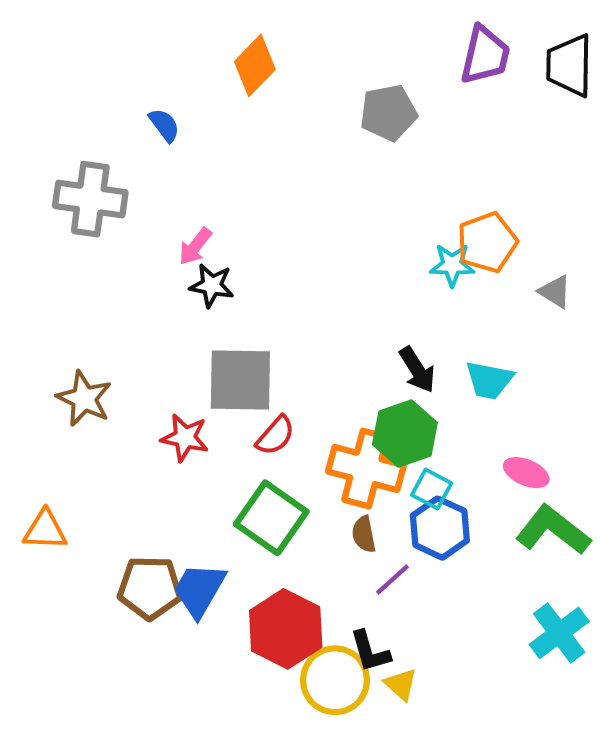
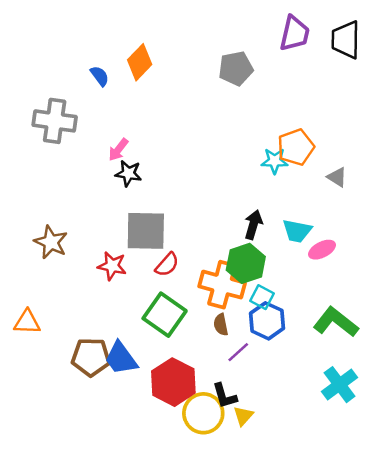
orange diamond: (255, 65) -> (140, 62), moved
black arrow: (417, 370) -> (253, 225), turned -132
pink ellipse: (526, 473) -> (322, 250), moved, turned -50
blue trapezoid: (199, 590) -> (121, 358), turned -66
yellow triangle: (401, 684) -> (243, 416), turned 30

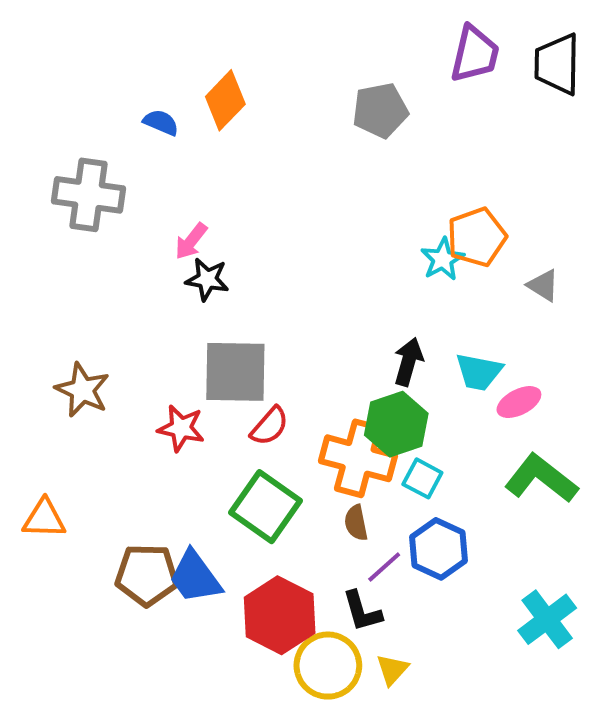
blue semicircle: (100, 76) -> (161, 122), turned -30
cyan star: (275, 161) -> (443, 259), turned -30
blue hexagon: (267, 321) -> (439, 549), moved
green L-shape: (336, 322) -> (541, 478), moved
black L-shape: (225, 396) -> (362, 611), moved

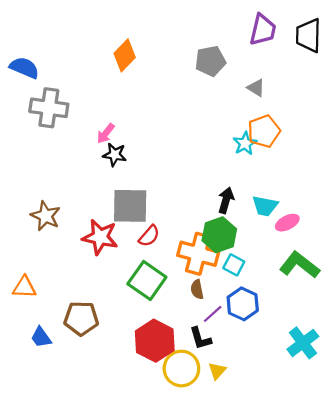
blue semicircle: (161, 122) -> (24, 68), moved, size x1.5
gray triangle: (543, 285) -> (256, 88), moved
red star: (181, 428) -> (100, 237), size x1.4
blue trapezoid: (195, 577) -> (41, 337), moved, size x0.7

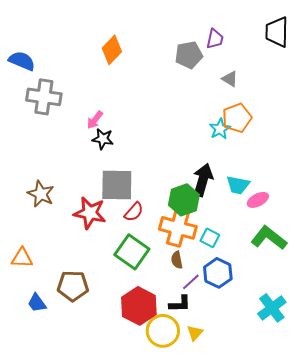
purple trapezoid: (263, 30) -> (215, 39), moved, size x0.7
black arrow: (226, 200) -> (203, 180), size x1.4
green hexagon: (219, 235) -> (184, 200), moved
black L-shape: (200, 338) -> (180, 304), turned -75

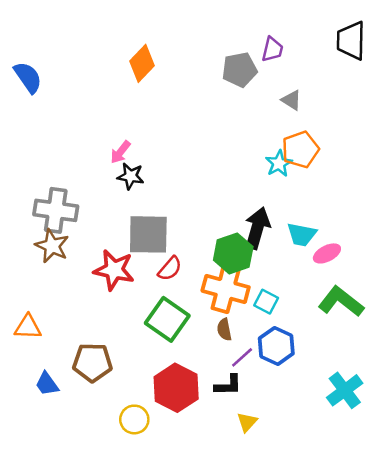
blue semicircle: (22, 61) -> (28, 77), turned 32
gray cross: (44, 97) -> (56, 210), moved
yellow circle: (163, 331) -> (134, 419), moved, size x0.7

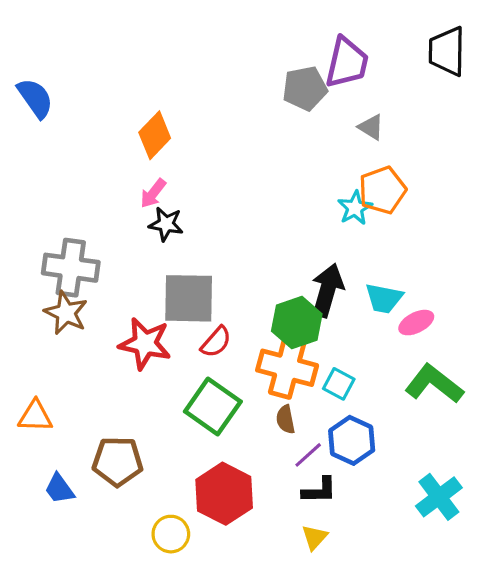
purple trapezoid: (272, 49) -> (347, 63), size x1.6
orange diamond: (142, 63) -> (155, 135), moved
black L-shape: (228, 385) -> (319, 490), moved

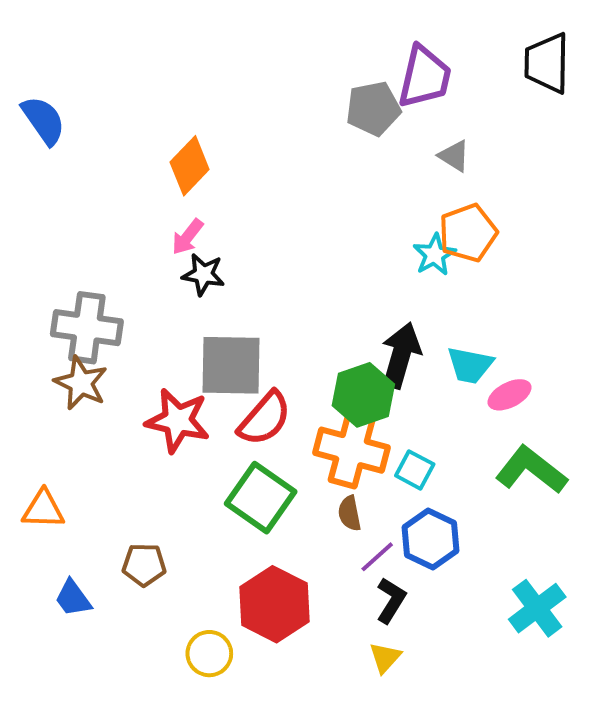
red semicircle: (216, 342) -> (265, 419), size x1.4
brown pentagon: (118, 461) -> (144, 565), size x0.7
black L-shape: (319, 490) -> (391, 600), turned -57

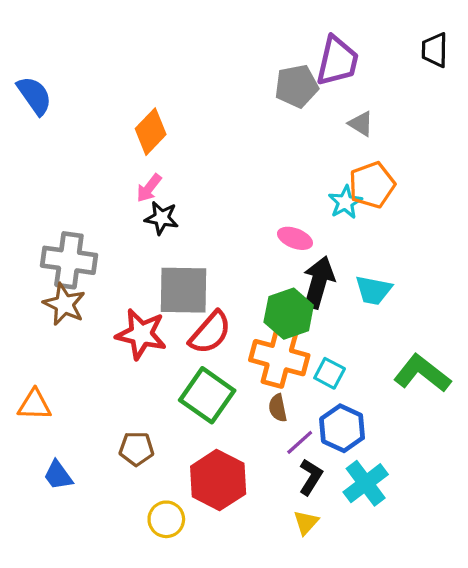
black trapezoid: (547, 63) -> (435, 50), size x0.7
pink ellipse: (509, 395) -> (295, 238), moved, turned 48
brown pentagon: (144, 565) -> (136, 449), moved
cyan cross: (537, 608) -> (366, 483), moved

